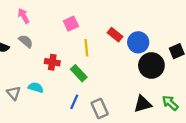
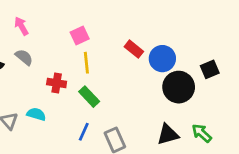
yellow line: (86, 48) -> (86, 63), moved

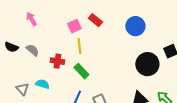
red rectangle: (134, 49) -> (95, 20), moved
gray semicircle: (24, 57) -> (32, 50), moved
blue circle: (162, 59) -> (135, 26), moved

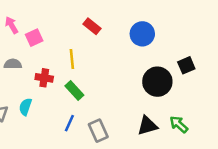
pink square: (74, 26) -> (34, 38), moved
gray semicircle: (32, 50) -> (13, 64), turned -40
cyan semicircle: (42, 84) -> (25, 107), turned -88

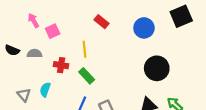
black square: (186, 65) -> (181, 16), moved, size x1.5

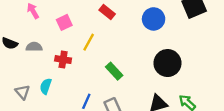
pink square: (53, 31) -> (64, 22), moved
yellow line: (84, 49) -> (89, 42), turned 35
green rectangle: (87, 76) -> (114, 71), moved

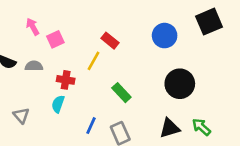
red rectangle: (107, 12) -> (110, 41), moved
pink square: (64, 22) -> (55, 39), moved
cyan semicircle: (46, 86) -> (58, 104), moved

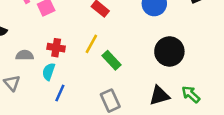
yellow line: (94, 61) -> (91, 44), moved
gray semicircle: (34, 66) -> (25, 55), moved
blue line: (91, 126) -> (60, 93), moved

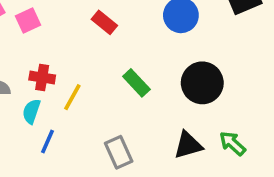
yellow line: (91, 44) -> (72, 97), moved
green rectangle: (111, 60) -> (136, 83), moved

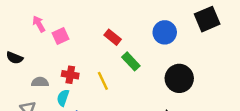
green rectangle: (136, 83) -> (131, 61), moved
yellow line: (72, 97) -> (103, 81), moved, turned -54

